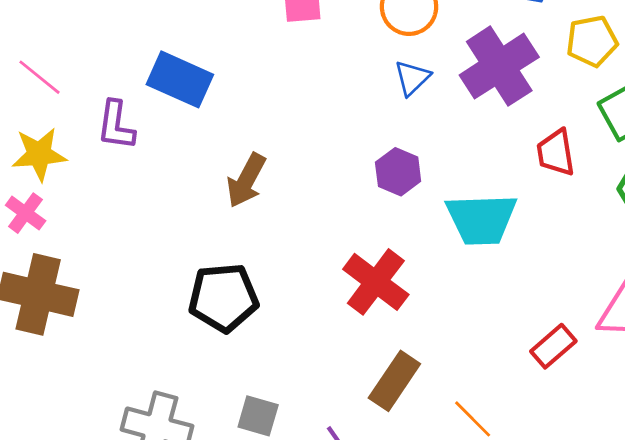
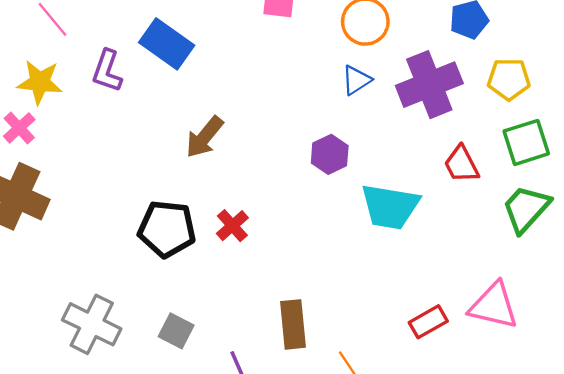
red trapezoid: (556, 153) -> (461, 164), turned -30
red cross: (376, 282) -> (232, 226), moved, size x0.6
brown rectangle: (394, 381) -> (293, 324), turned -51

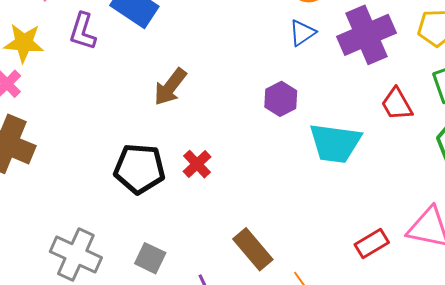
brown rectangle: (293, 324) -> (253, 249), turned -33

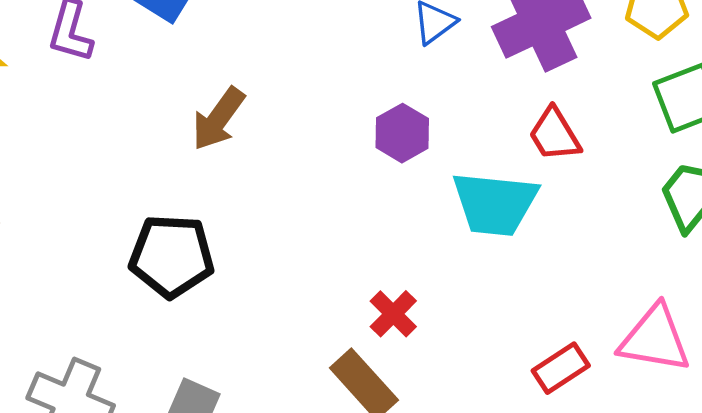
red trapezoid: (397, 104) -> (555, 134), moved
red cross: (197, 164) -> (393, 314), moved

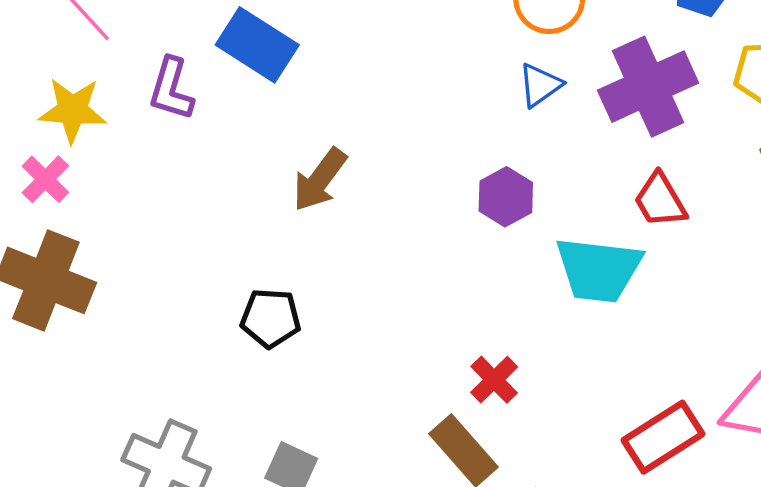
black pentagon: (172, 256) -> (271, 318), size x0.7
red rectangle: (561, 368) -> (663, 437), size x1.4

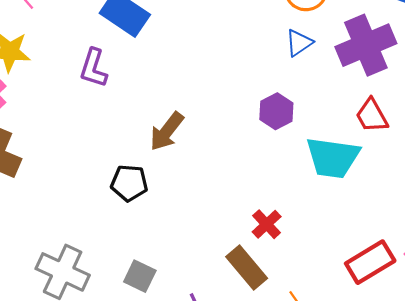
purple L-shape: (171, 89) -> (94, 68), moved
brown arrow: (320, 180) -> (167, 131), moved

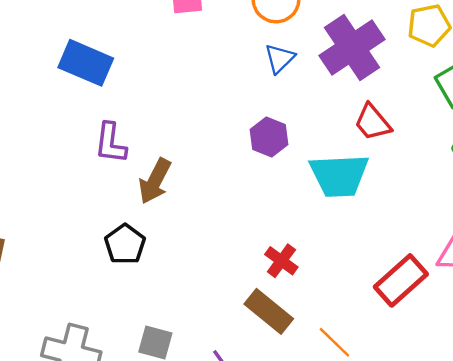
purple L-shape: (94, 68) -> (111, 143), moved
black pentagon: (129, 183) -> (125, 244), turned -30

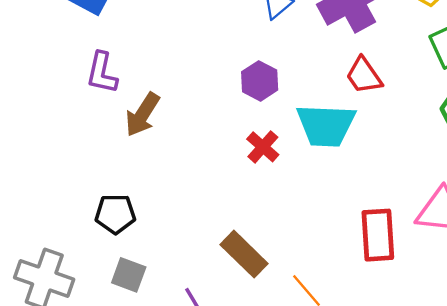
black pentagon: (125, 244) -> (115, 214), moved, turned 30
red cross: (281, 261) -> (263, 147), moved
red rectangle: (401, 280) -> (378, 235), turned -57

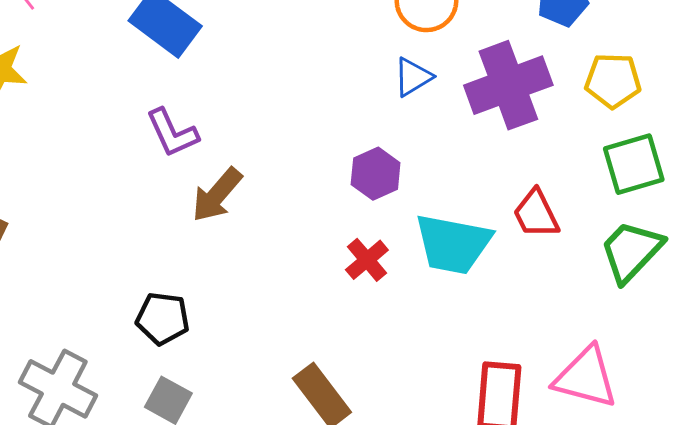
purple L-shape: (102, 73) -> (172, 133), turned -45
red trapezoid: (364, 76) -> (536, 214), moved

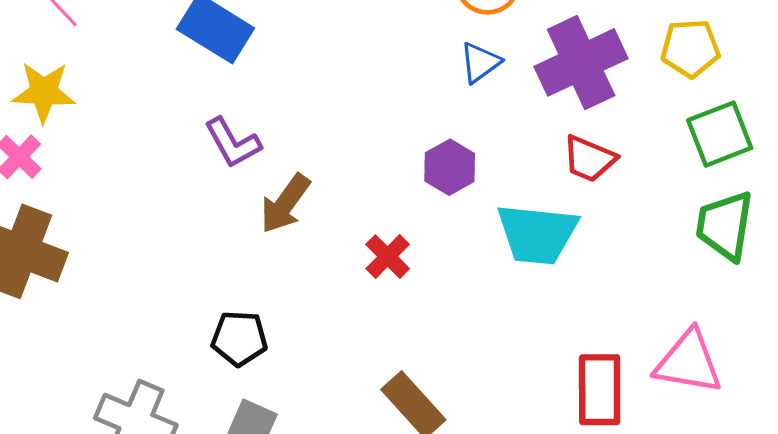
red trapezoid: (536, 214) -> (589, 159), moved, turned -36
green trapezoid: (631, 251) -> (725, 226), turned -30
red cross: (367, 260) -> (388, 257), moved

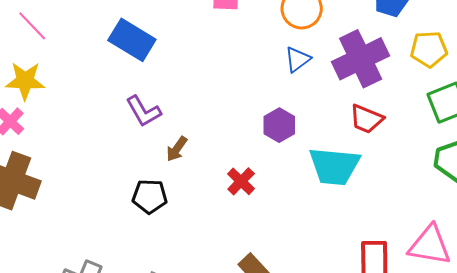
brown arrow: (285, 204) -> (177, 149), size x0.7
black pentagon: (239, 338) -> (150, 196), moved

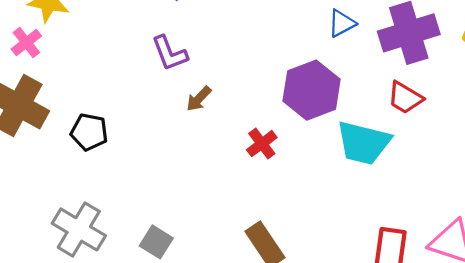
purple hexagon: (279, 125) -> (312, 90), size x1.6
black pentagon: (150, 196) -> (89, 132), moved

